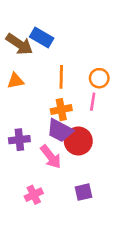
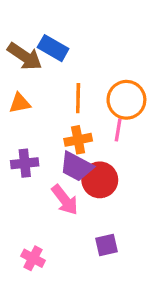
orange circle: (99, 78) -> (126, 100), size x1.5
purple cross: (19, 140) -> (25, 163), moved
pink cross: (34, 195) -> (33, 258), moved, turned -36

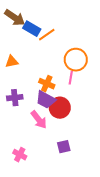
brown arrow: (25, 56) -> (15, 18), moved
orange line: (78, 98) -> (47, 35), moved, turned 54
orange cross: (78, 140) -> (47, 84), turned 35

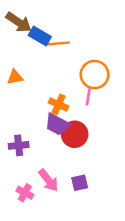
orange line: (47, 35) -> (58, 43), turned 30
purple cross: (15, 98) -> (19, 145), moved
pink arrow: (39, 120) -> (49, 180), moved

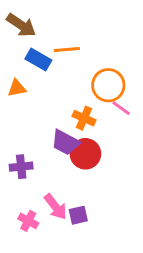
blue rectangle: (40, 36) -> (38, 60), moved
pink line: (88, 97) -> (121, 108), moved, turned -63
orange cross: (58, 104) -> (84, 118), moved
purple square: (80, 183) -> (78, 215), moved

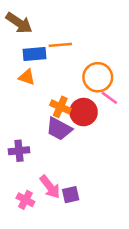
blue rectangle: (38, 60) -> (34, 54), turned -35
orange triangle: (17, 88) -> (27, 77), moved, turned 30
orange cross: (84, 118) -> (60, 107), moved
red circle: (85, 154) -> (84, 112), moved

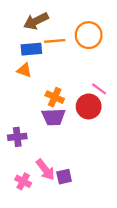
brown arrow: (19, 23) -> (36, 21), moved, turned 120
orange circle: (98, 77) -> (89, 35), moved
red circle: (84, 112) -> (89, 106), moved
purple trapezoid: (59, 129) -> (54, 117), turned -30

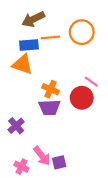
orange triangle: (24, 70) -> (23, 64), size x1.5
purple cross: (17, 137) -> (16, 126), turned -35

